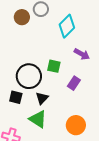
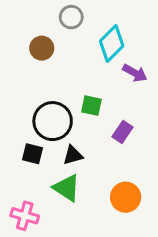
brown circle: (22, 17) -> (42, 48), moved
purple arrow: (82, 54) -> (135, 73), moved
black triangle: (42, 98) -> (73, 155), turned 32

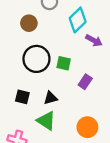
black circle: (53, 121) -> (36, 59), moved

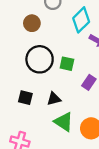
green triangle: (46, 121) -> (64, 122), moved

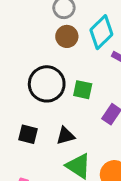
brown circle: (32, 23) -> (67, 36), moved

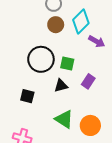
black triangle: (65, 136) -> (61, 86), moved

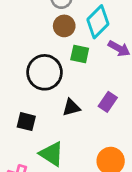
green square: (67, 64) -> (80, 54), moved
green triangle: (64, 119) -> (52, 154), moved

